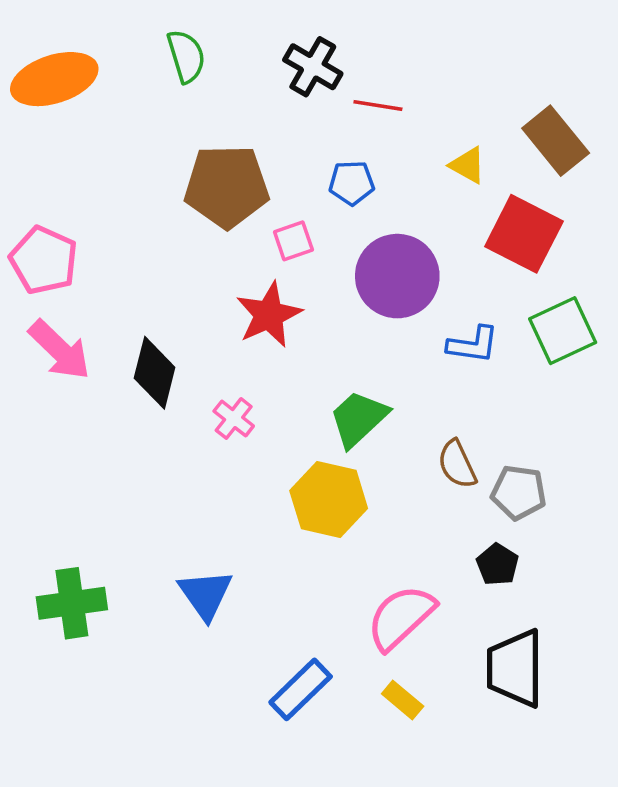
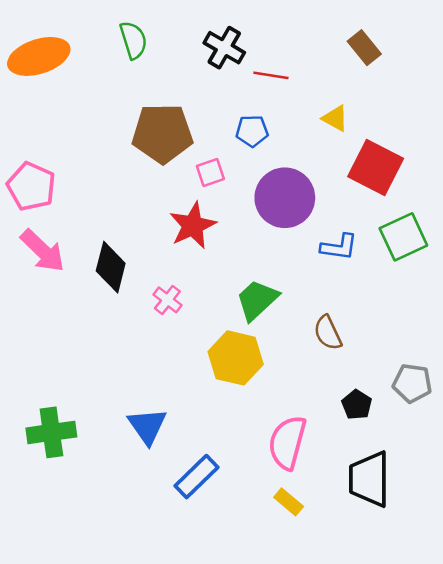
brown rectangle: (556, 141) -> (364, 48), moved, size x0.7
gray pentagon: (519, 492) -> (412, 383), moved
pink semicircle: (401, 617) -> (287, 443), turned -32
blue rectangle: (301, 689) -> (196, 477), moved

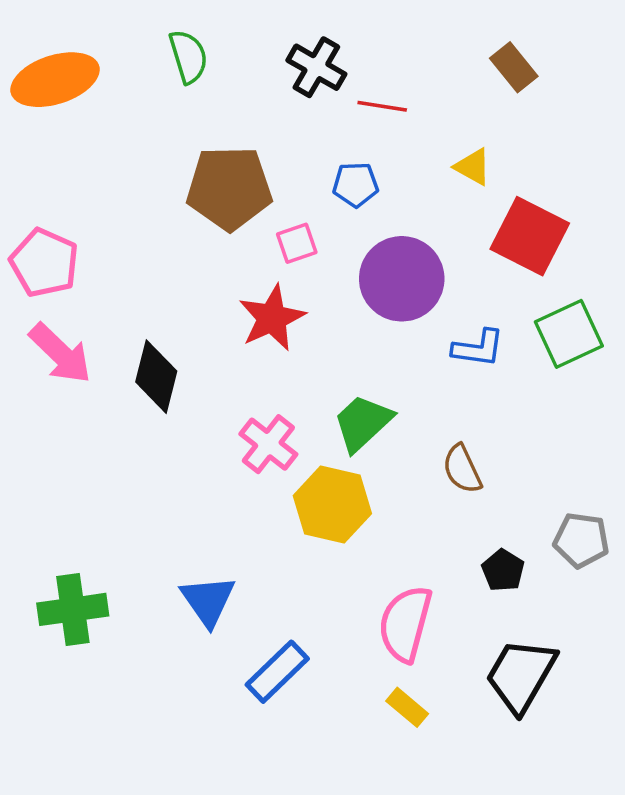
pink cross: (167, 300) -> (268, 444), moved, size x1.4
black trapezoid: (369, 479) -> (521, 675), turned 30

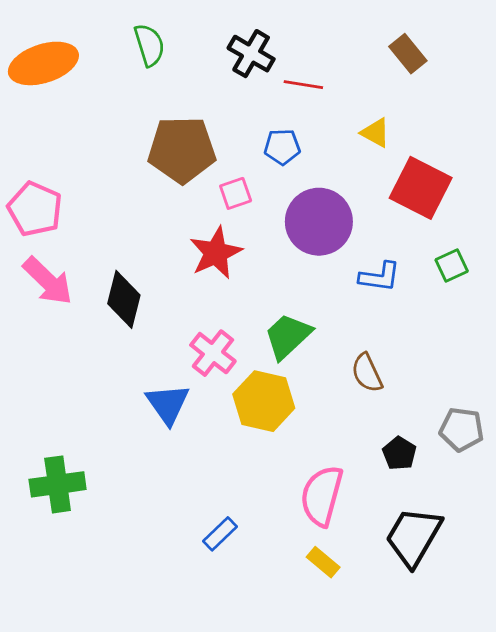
green square: (569, 334) -> (452, 265), size x0.6
blue triangle: (208, 601) -> (168, 404), moved
blue rectangle: (277, 672) -> (220, 534), size x0.7

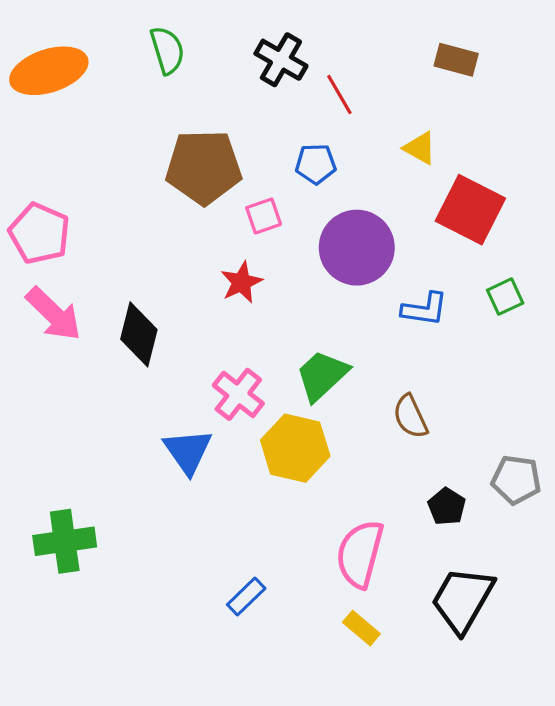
brown rectangle: (408, 54) -> (456, 60), turned -36
red line: (303, 85) -> (339, 94), turned 51
red star: (216, 253) -> (241, 282), size x0.7

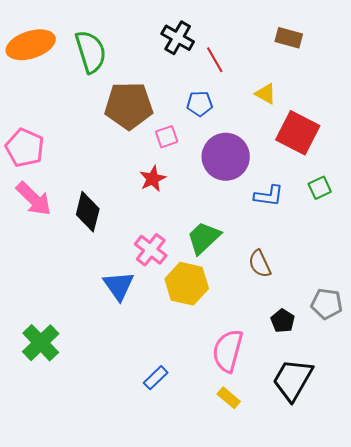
green semicircle: (167, 50) -> (91, 52), moved, size x1.4
green cross: (65, 541) -> (41, 343), turned -36

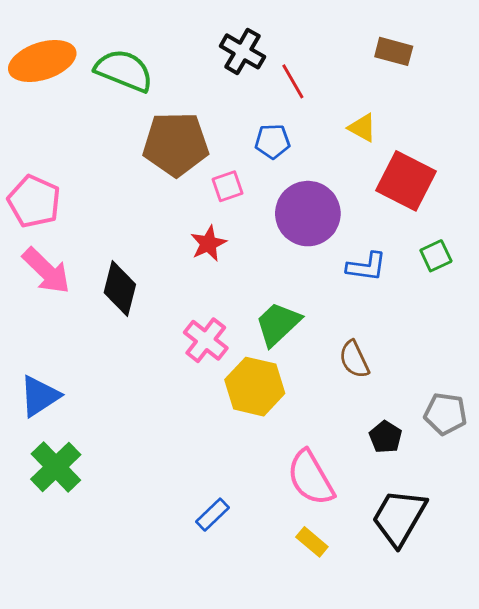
green semicircle: (91, 52) -> (124, 71), turned -51
blue triangle: (119, 286) -> (40, 396), moved, turned 32
pink semicircle: (228, 351) -> (311, 478), turned -45

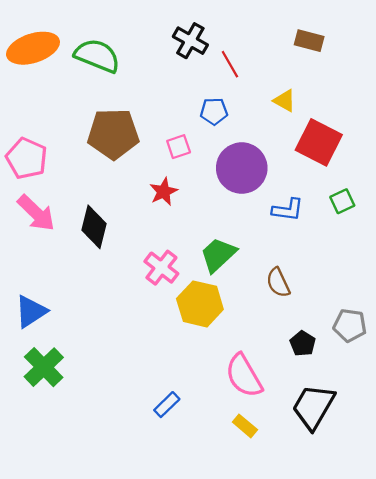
brown pentagon: (176, 144) -> (113, 134), moved

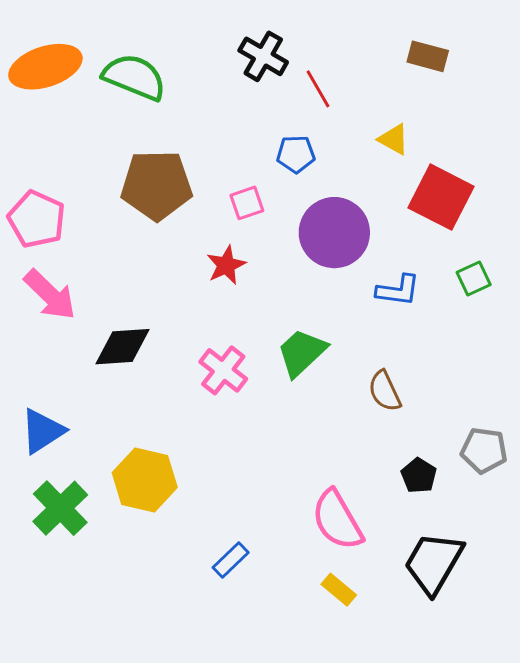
black diamond: (94, 227) -> (122, 347), moved, turned 72
yellow hexagon: (200, 304) -> (145, 480), moved

